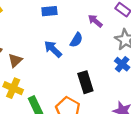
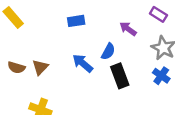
brown triangle: (15, 60) -> (40, 67), moved
black rectangle: (85, 82) -> (120, 76), moved

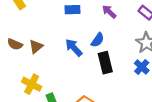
purple arrow: (128, 29) -> (109, 12), moved

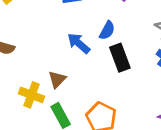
brown triangle: (36, 47) -> (57, 79), moved

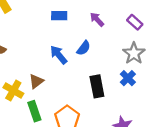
black rectangle: (120, 58) -> (97, 86), moved

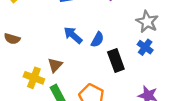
blue semicircle: (84, 48) -> (97, 40), moved

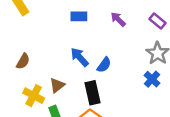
brown semicircle: (12, 39) -> (23, 61), moved, turned -84
black rectangle: (116, 60) -> (92, 93), moved

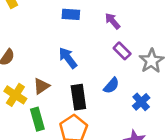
purple rectangle: (157, 21) -> (122, 51), moved
blue semicircle: (104, 65) -> (111, 86), moved
blue cross: (152, 79) -> (141, 102), moved

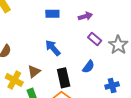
purple arrow: (113, 21) -> (85, 16), turned 120
blue cross: (141, 102) -> (112, 86), moved, turned 32

